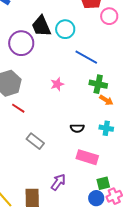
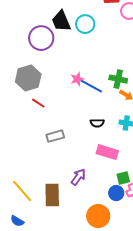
blue line: (86, 57) -> (91, 86), moved
gray rectangle: (35, 141) -> (55, 136), turned -54

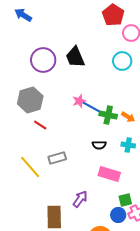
black trapezoid: (61, 21) -> (75, 57), moved
cyan circle: (85, 24) -> (122, 61), moved
green cross: (118, 79) -> (108, 115), moved
yellow line: (22, 191) -> (30, 167), moved

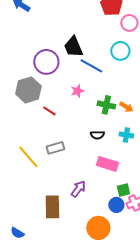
purple circle: (43, 60) -> (46, 62), moved
blue line: (93, 108) -> (91, 66), moved
red line: (40, 125) -> (49, 111), moved

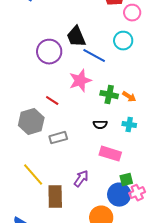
gray hexagon: (28, 90) -> (31, 122), moved
pink star: (77, 91) -> (80, 81), size x1.6
yellow line: (28, 157) -> (33, 175), moved
blue circle: (116, 205) -> (119, 195), size x1.5

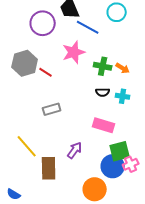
gray hexagon: (31, 122) -> (25, 63), moved
black semicircle: (100, 125) -> (103, 92), moved
green square: (126, 180) -> (120, 151), size x1.5

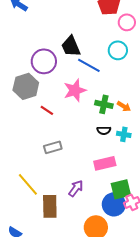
gray hexagon: (25, 63) -> (26, 86), moved
pink rectangle: (104, 125) -> (105, 163), turned -30

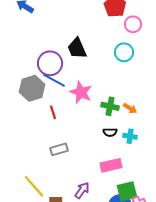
blue line: (89, 65) -> (54, 80), moved
pink star: (75, 90) -> (81, 92), turned -30
red line: (47, 110) -> (53, 112), turned 40

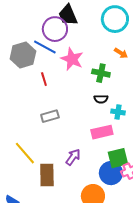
cyan circle: (124, 52) -> (115, 19), size x1.4
purple circle: (50, 63) -> (55, 29), moved
orange arrow: (130, 108) -> (121, 53), moved
cyan cross: (130, 136) -> (118, 112), moved

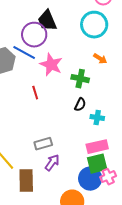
red line: (44, 79) -> (35, 93), moved
black semicircle: (101, 99) -> (80, 105), turned -64
gray rectangle: (50, 116) -> (43, 144), moved
pink rectangle: (102, 132) -> (97, 147), moved

